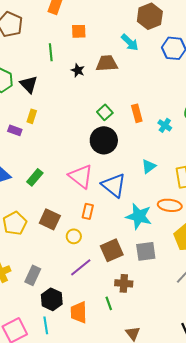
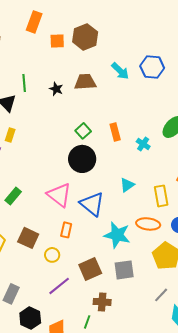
brown hexagon: (150, 16) -> (85, 37), moved
orange square: (79, 31) -> (57, 41), moved
cyan arrow: (130, 42) -> (120, 71), moved
green line: (51, 52) -> (24, 83), moved
green line: (109, 303) -> (87, 322), turned 40

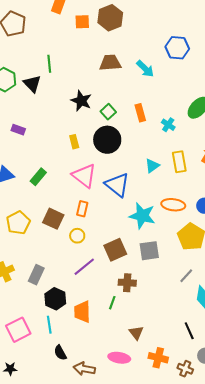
cyan arrow: (120, 71) -> (145, 69), moved
black star: (56, 89) -> (81, 101), moved, size x1.5
yellow rectangle: (10, 135) -> (74, 142), moved, turned -32
yellow rectangle: (161, 196) -> (179, 162), moved
orange rectangle: (66, 230) -> (82, 209), moved

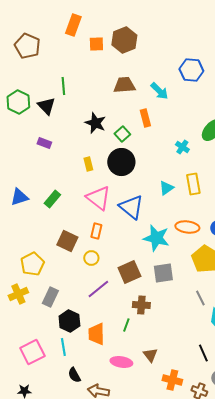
orange rectangle: (140, 113) -> (145, 118), moved
purple rectangle: (18, 130) -> (44, 143), moved
yellow pentagon: (18, 223) -> (32, 264), moved
gray line: (186, 276) -> (200, 298), turned -70
pink ellipse: (119, 358) -> (121, 362), moved

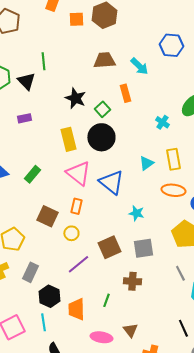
purple rectangle: (44, 143) -> (24, 118), turned -32
yellow rectangle: (88, 164) -> (68, 139), size x1.6
orange ellipse: (187, 227) -> (173, 190), moved
cyan star: (156, 238) -> (136, 213), size x0.6
brown cross: (141, 305) -> (132, 281), moved

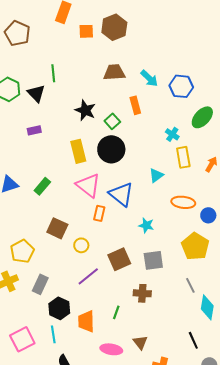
blue hexagon: (171, 45) -> (181, 86), moved
yellow rectangle: (173, 159) -> (183, 157), moved
orange rectangle: (76, 206) -> (99, 213), moved

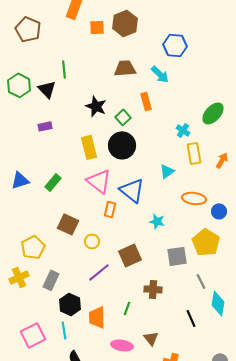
blue hexagon: (181, 86) -> (175, 45), moved
gray square: (153, 260) -> (177, 256), moved
black line: (193, 340) -> (191, 318), moved

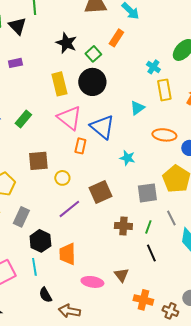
orange rectangle: (146, 101) -> (116, 38), turned 48
brown square: (68, 224) -> (38, 161), turned -30
green line: (127, 308) -> (148, 227), moved
black line: (191, 318) -> (151, 253), moved

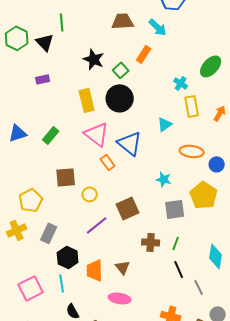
orange rectangle: (80, 146) -> (108, 162), turned -49
cyan star: (127, 158) -> (164, 179), moved
gray line: (171, 218) -> (199, 287), moved
brown triangle: (121, 275) -> (123, 267), moved

